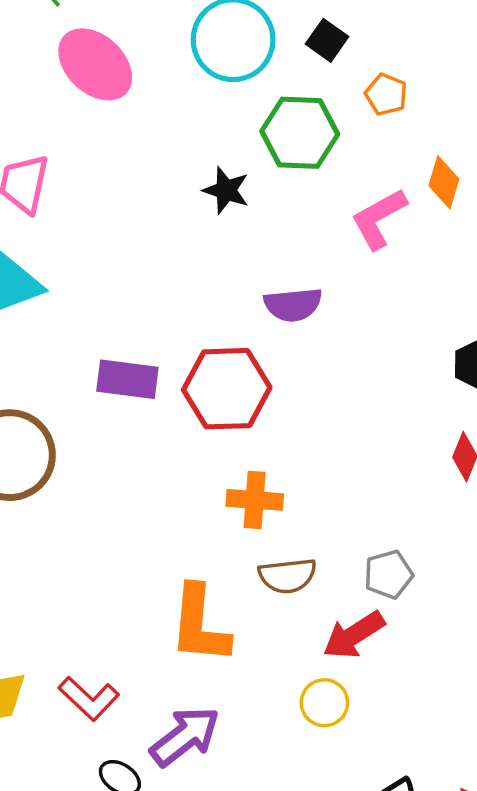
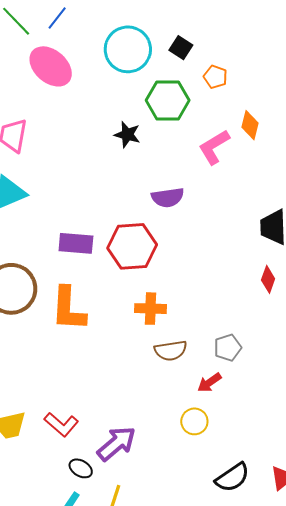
orange L-shape: (200, 625) -> (68, 309), moved
red arrow: (354, 635) -> (209, 383), size x0.7

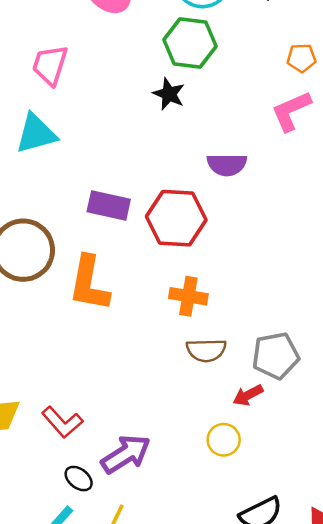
orange pentagon: (215, 77) -> (301, 58), moved, turned -30
green hexagon: (168, 100) -> (190, 43), moved
black star: (127, 135) -> (169, 94), moved
gray pentagon: (228, 348) -> (276, 356), size x1.4

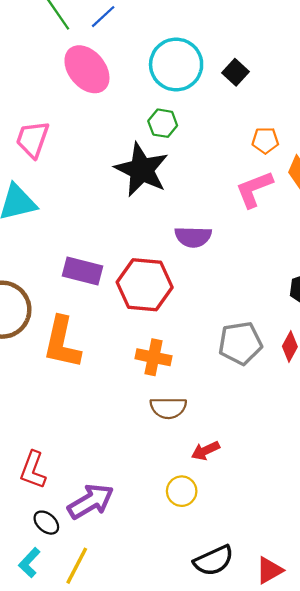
green hexagon: (190, 43) -> (163, 123), size x0.6
black star: (169, 94) -> (142, 170), size x1.8
gray pentagon: (276, 356) -> (240, 343), moved
red L-shape: (62, 422) -> (33, 470), turned 60

